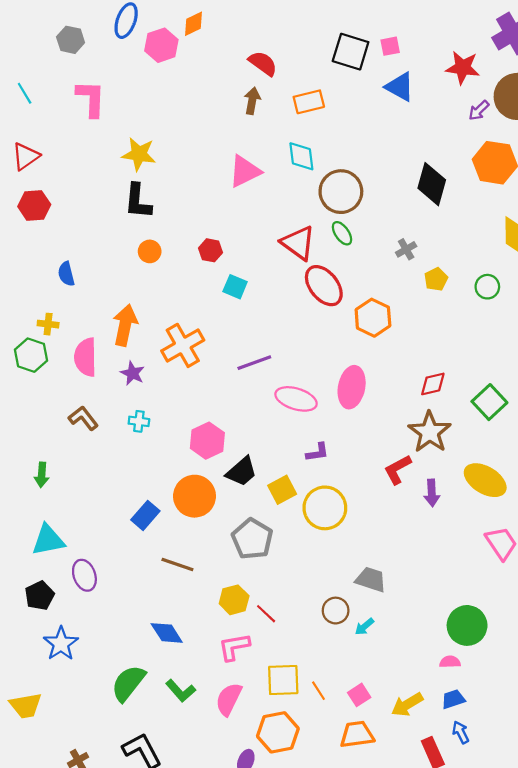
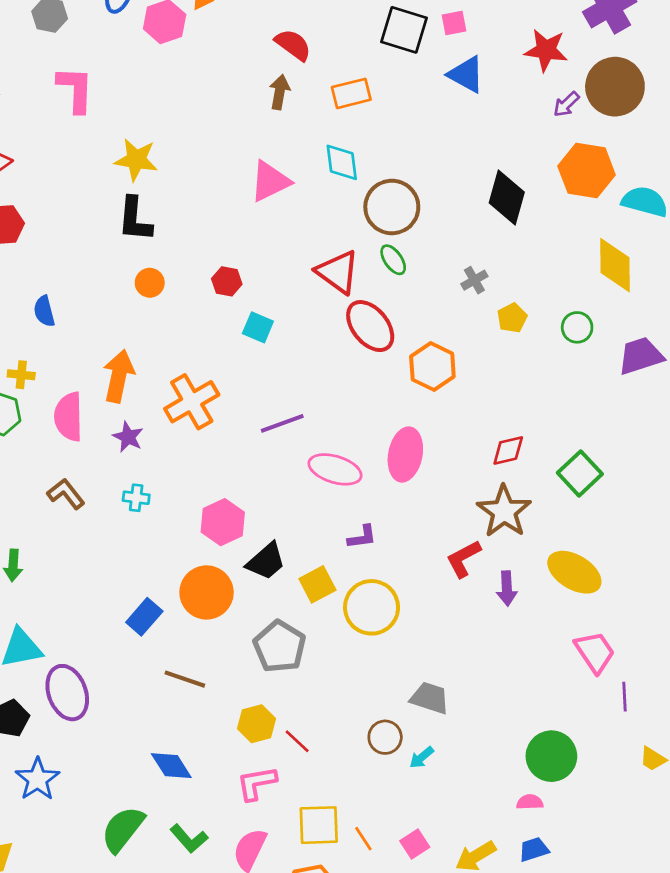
purple ellipse: (84, 575) -> (67, 693), size x1.4

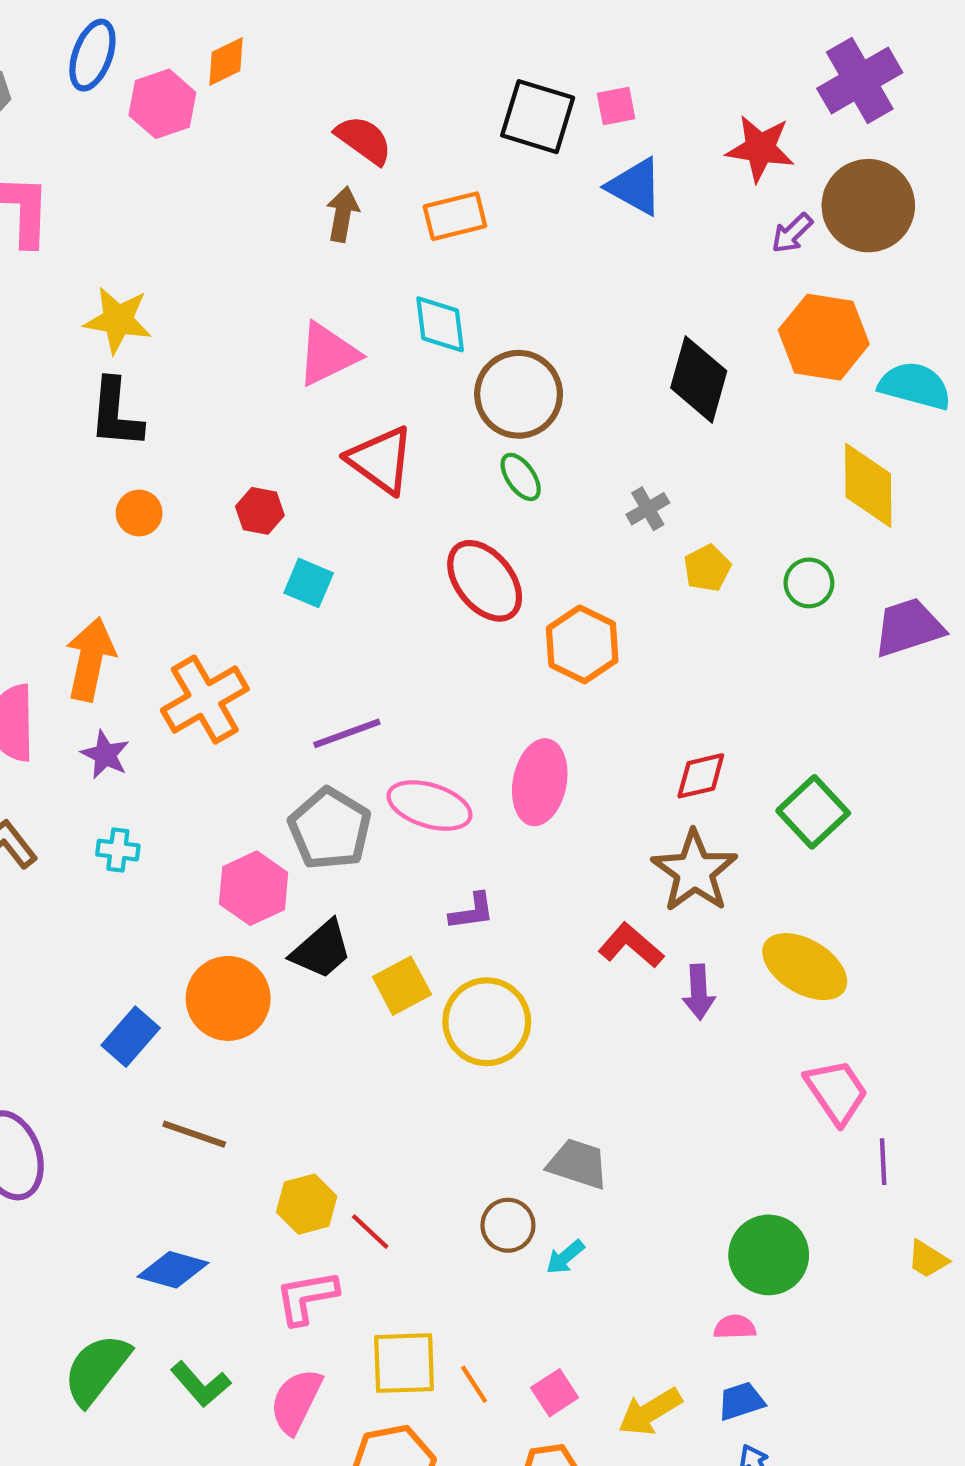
red triangle: (338, 272) -> (381, 460), moved
red L-shape: (464, 559) -> (631, 945), turned 69
gray pentagon: (280, 647) -> (330, 829), moved
blue diamond: (171, 766) -> (173, 1270), turned -42

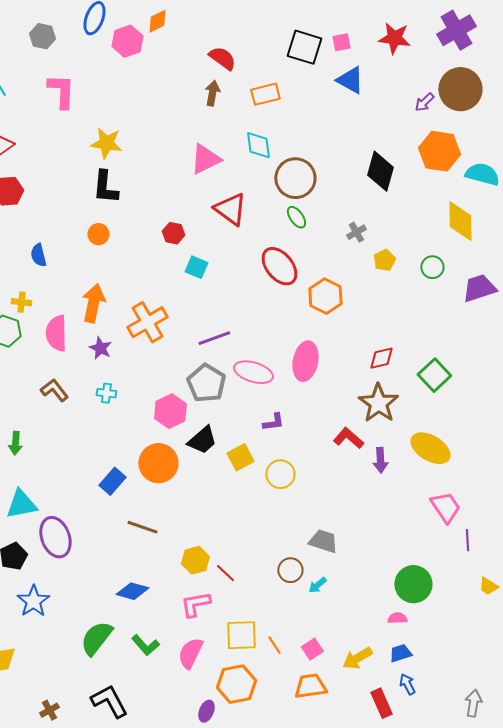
red star: (760, 148) -> (394, 38), moved
orange circle: (139, 513) -> (98, 234), moved
yellow circle: (487, 1022) -> (280, 474), size x0.7

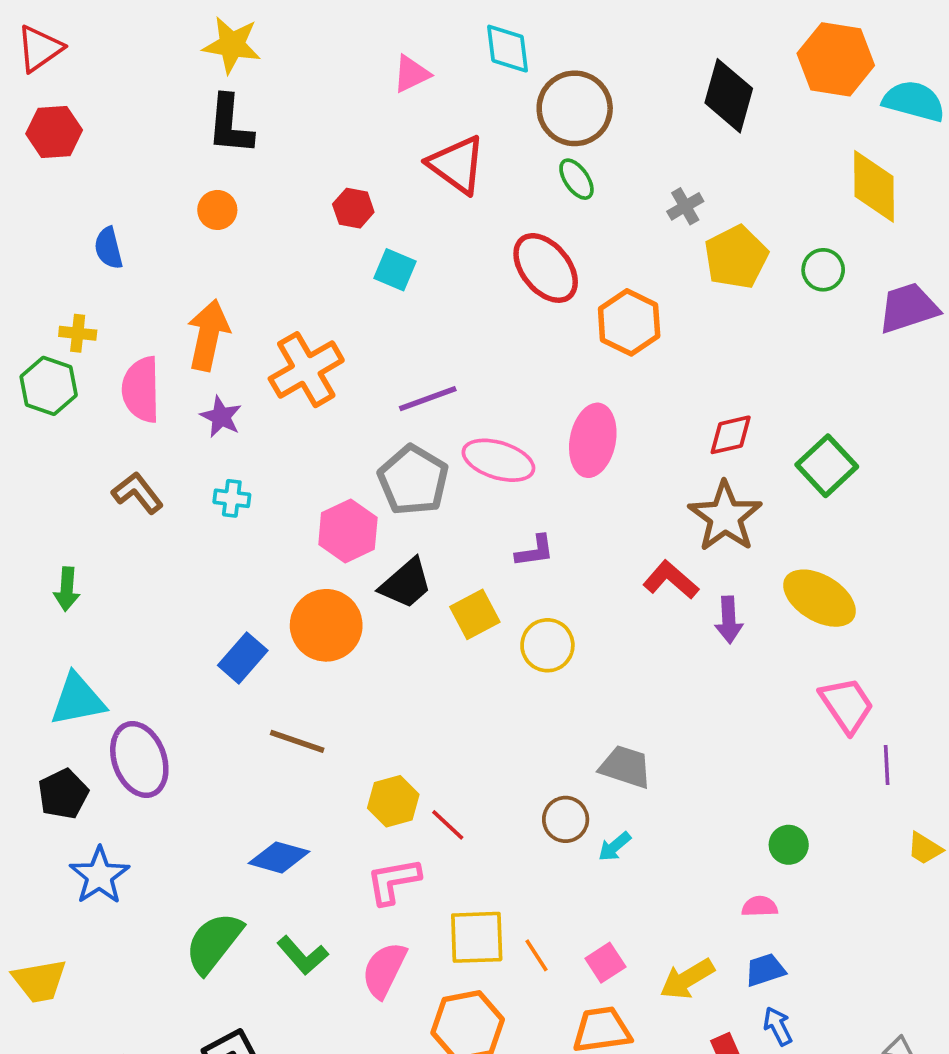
pink triangle: (205, 159) -> (411, 74), size x0.7
yellow pentagon: (384, 260) -> (736, 257), size x1.6
green circle: (413, 584) -> (789, 845), size x0.6

